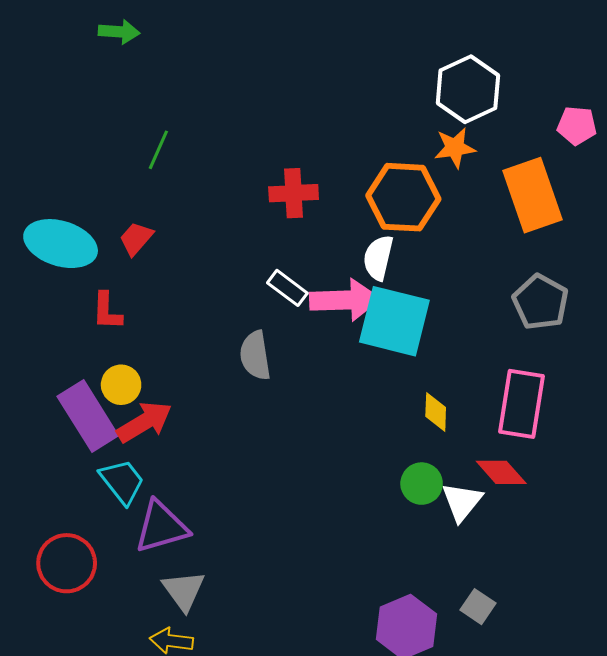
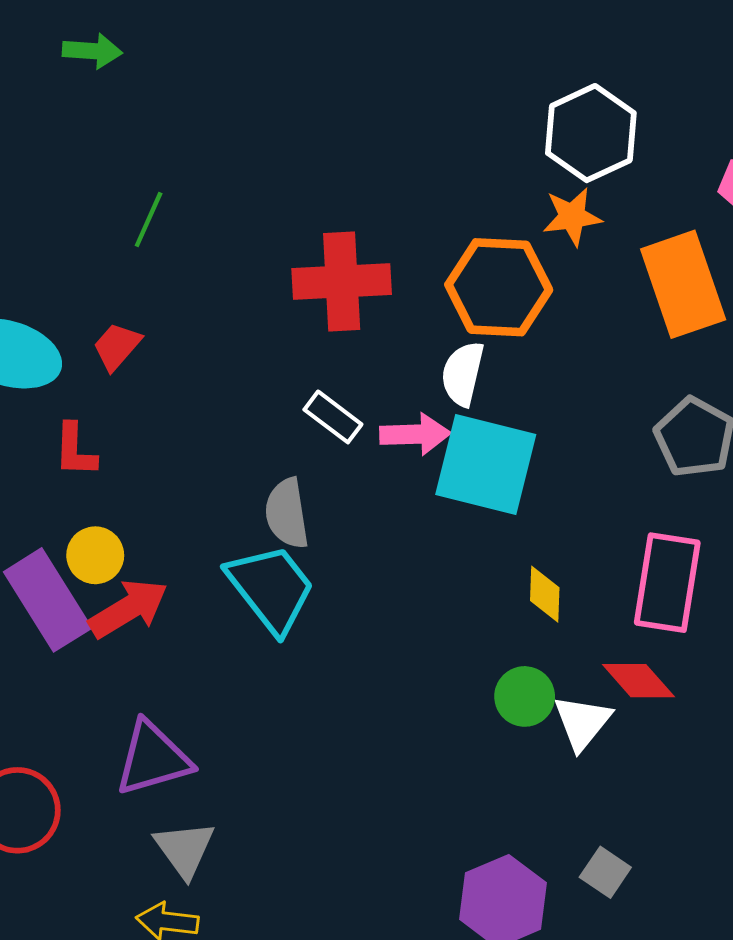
red cross: (294, 193) -> (342, 281), size x1.4
pink arrow: (345, 300) -> (415, 434), size x0.7
cyan trapezoid: (122, 482) -> (271, 588), moved, size x1.4

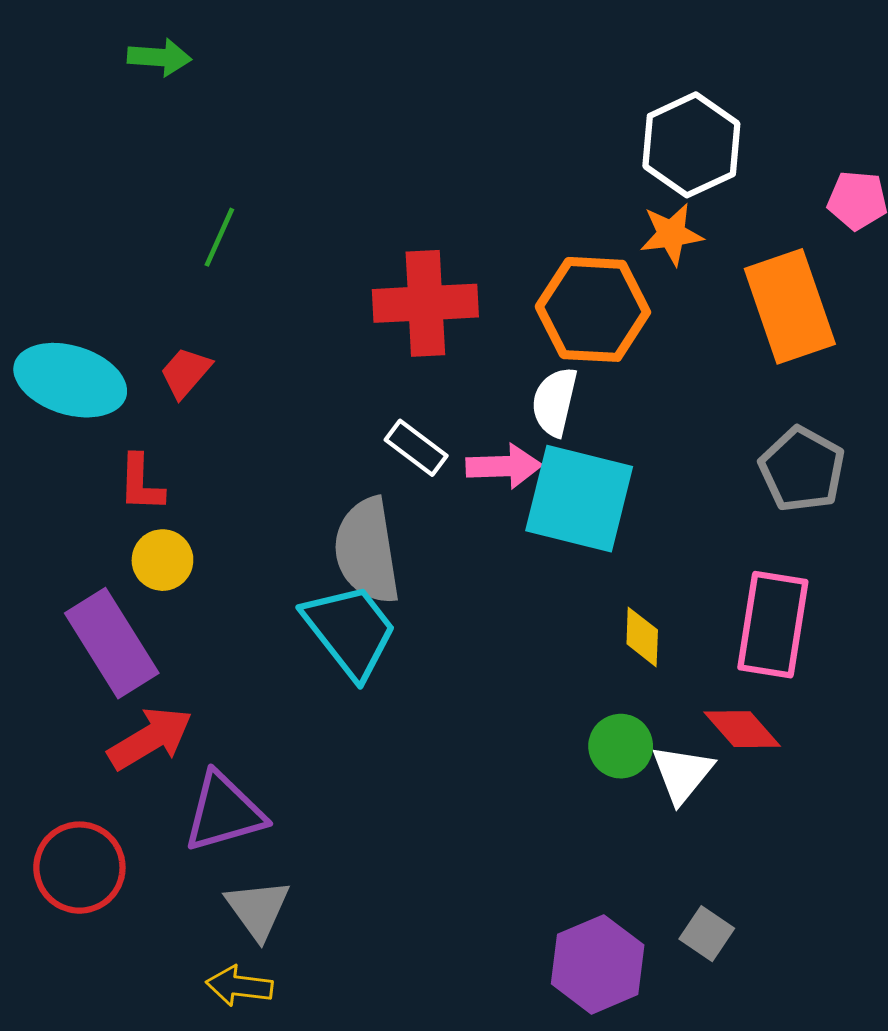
gray semicircle: (287, 513) -> (367, 551), size x1.4
yellow circle: (95, 555) -> (162, 560), moved
red arrow: (128, 609) -> (150, 738), moved

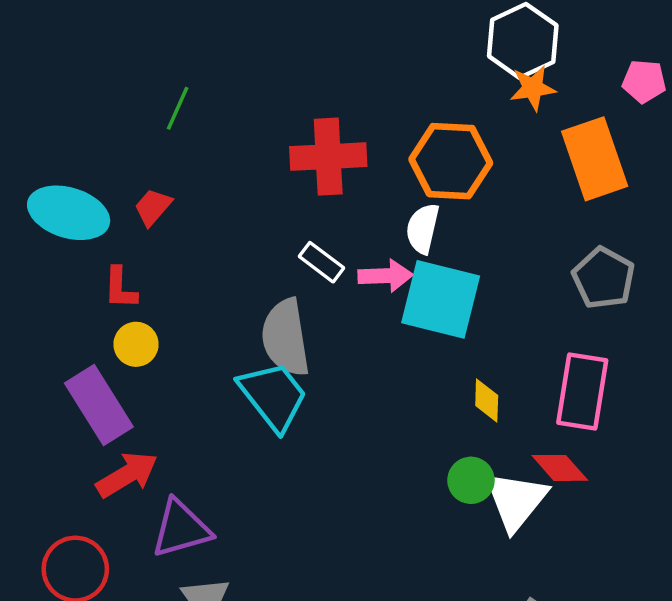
orange star: (671, 234) -> (533, 88), moved
white triangle: (682, 774) -> (516, 501), size x1.4

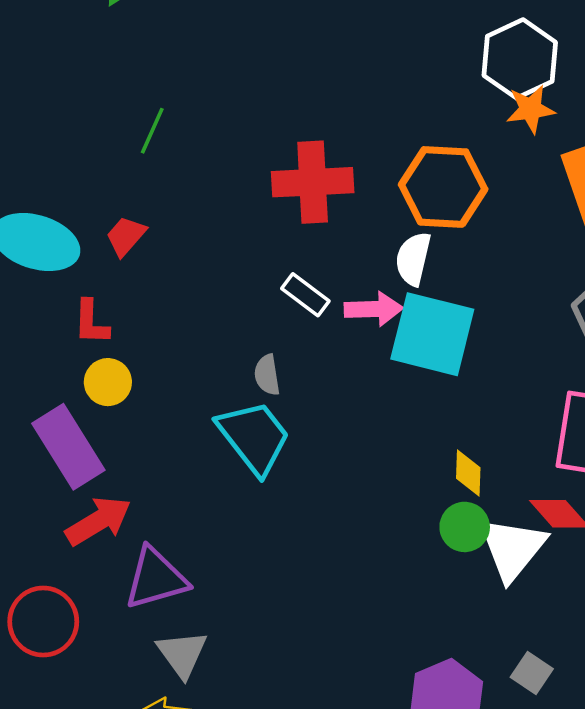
gray semicircle: (285, 338) -> (267, 375), size x0.5
yellow diamond: (487, 400) -> (468, 473), moved

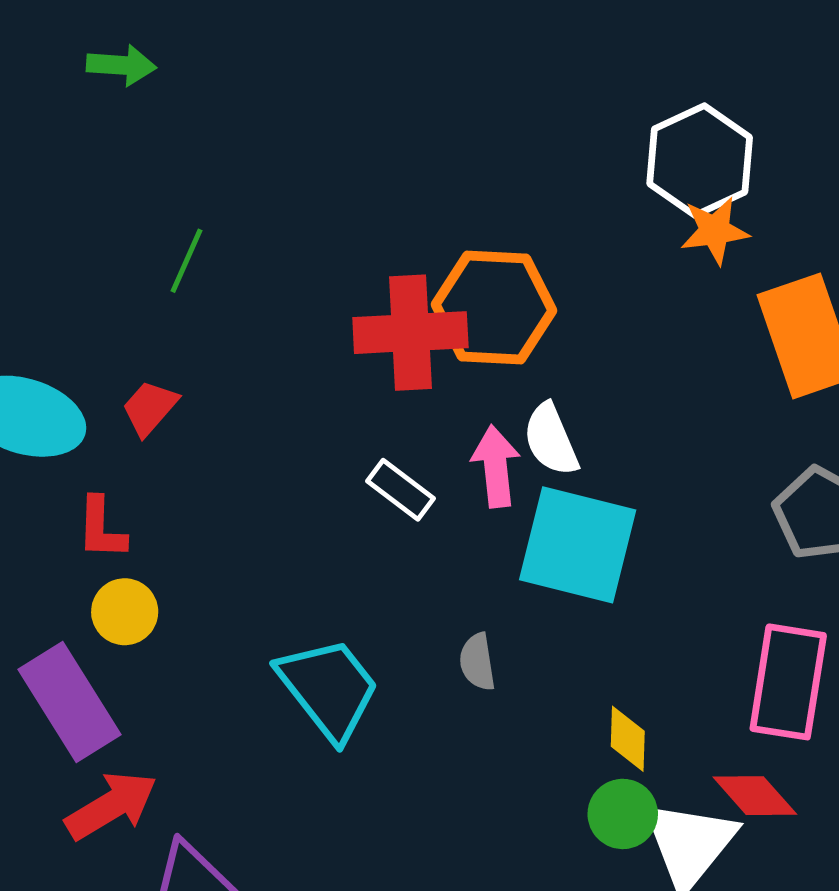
orange hexagon: (443, 187) -> (494, 308), moved
white semicircle: (413, 259) -> (551, 440), turned -36
pink arrow: (374, 309) -> (496, 466), moved, turned -94
gray semicircle: (267, 375) -> (477, 662), moved

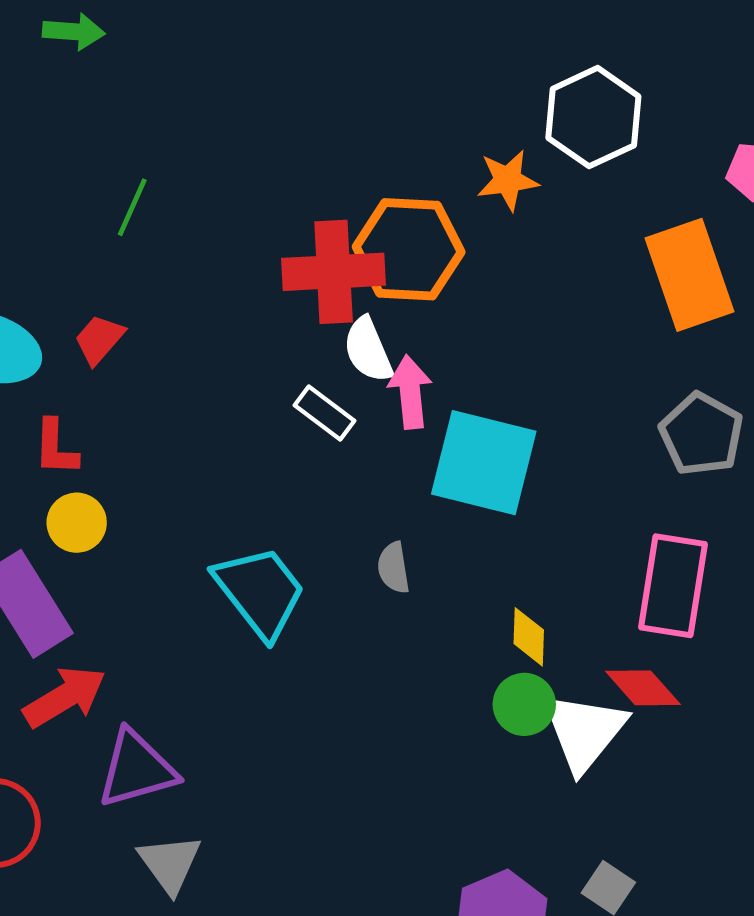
orange star: (715, 231) -> (508, 180), moved
white semicircle: (551, 440) -> (368, 350), moved

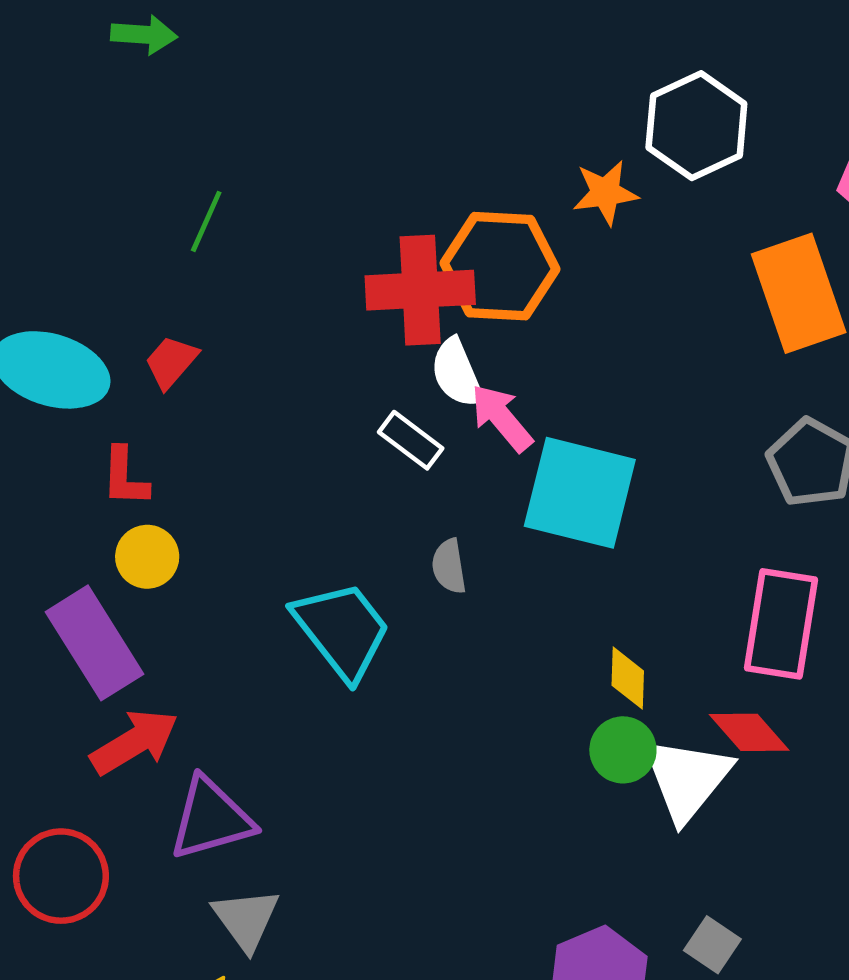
pink arrow: (410, 392) -> (502, 418), turned -34
gray semicircle: (394, 568) -> (449, 566), moved

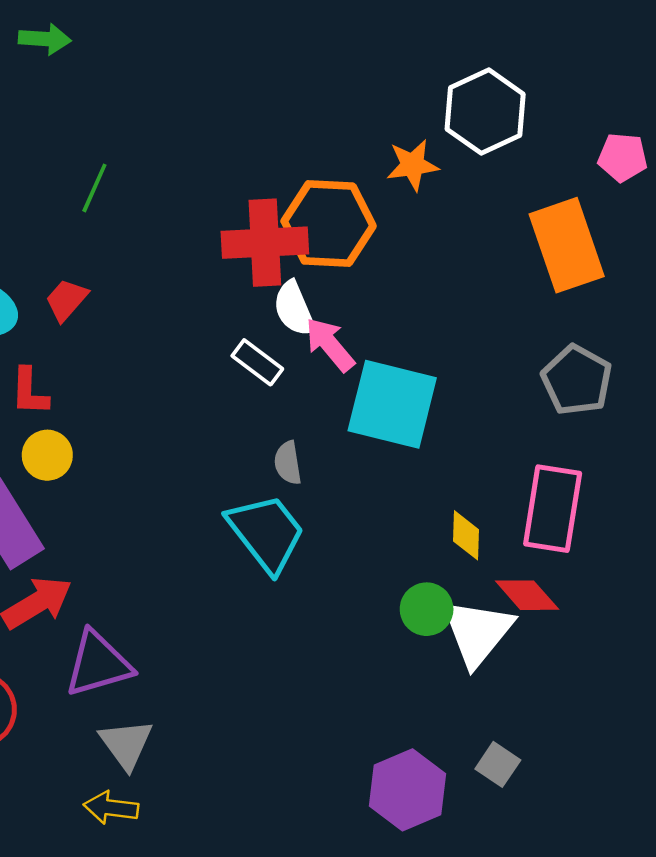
cyan trapezoid: (342, 630) -> (266, 533), moved
yellow diamond: (628, 678) -> (466, 535), moved

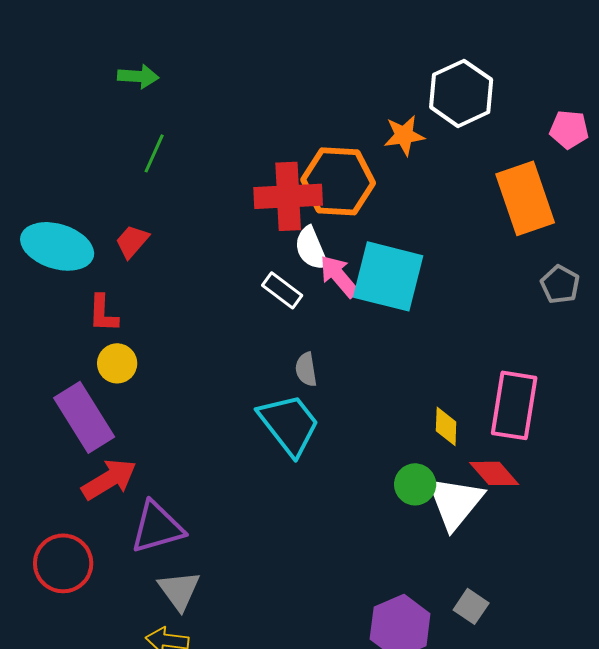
green arrow: (45, 39) -> (138, 76), moved
gray pentagon: (577, 380) -> (560, 284), moved, size x0.7
cyan square: (392, 404) -> (388, 276), moved

